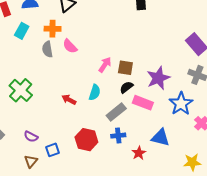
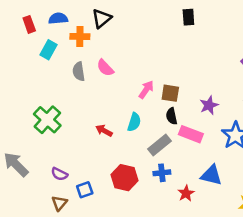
orange cross: (53, 29) -> (80, 37), moved
purple star: (158, 78) -> (209, 105), size x0.7
black semicircle: (126, 87) -> (172, 116), turned -64

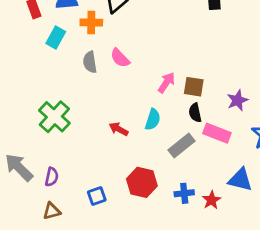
blue cross: (162, 173) -> (184, 193), moved
purple semicircle: (59, 174) -> (52, 177), moved, turned -105
brown triangle: (59, 203) -> (52, 211), moved, turned 35

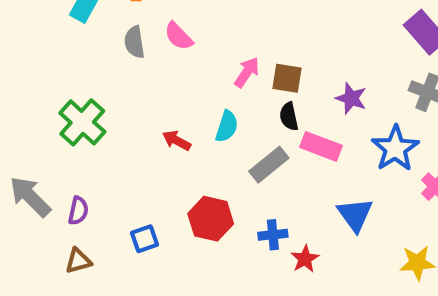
purple star: (237, 100) -> (351, 98), turned -30
blue triangle: (240, 180) -> (355, 215), turned 40
red star: (212, 200) -> (305, 259), moved

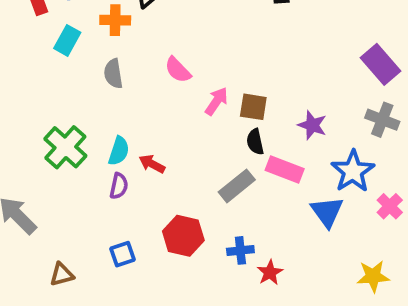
pink semicircle: (179, 36) -> (178, 70), moved
cyan semicircle: (227, 126) -> (119, 151), moved
purple semicircle: (78, 211) -> (119, 186), moved
blue triangle: (355, 215) -> (327, 212), moved

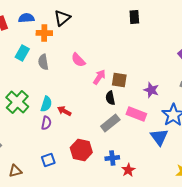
cyan rectangle: (67, 40) -> (22, 53), moved
black semicircle: (255, 142) -> (110, 98), moved

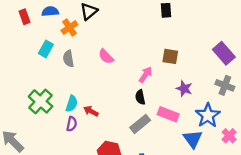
orange cross: (44, 33) -> (69, 27), turned -35
pink arrow: (99, 77) -> (146, 75), moved
brown square: (119, 80) -> (170, 56), moved

